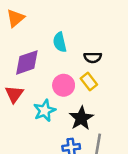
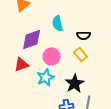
pink circle: (64, 85) -> (52, 56), moved
red triangle: (14, 94) -> (22, 64), turned 35

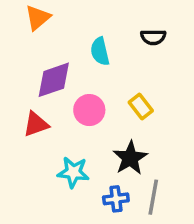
black semicircle: (84, 35) -> (153, 37), moved
cyan star: (46, 77) -> (73, 172), moved, turned 30

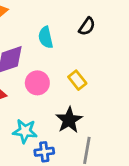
black semicircle: (153, 37) -> (87, 26), turned -54
blue cross: (116, 199) -> (44, 152), moved

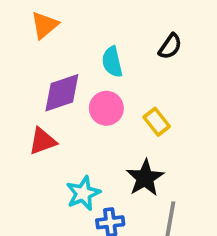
pink circle: (37, 83) -> (106, 108), moved
cyan star: (25, 131) -> (83, 193), turned -30

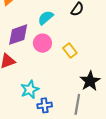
cyan semicircle: (112, 62) -> (46, 18), turned 63
black star: (145, 178) -> (90, 81), moved

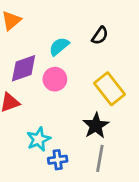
yellow rectangle: (70, 50) -> (110, 89), moved, size x1.6
black star: (90, 81) -> (96, 126), moved

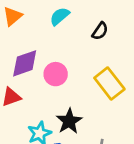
cyan semicircle: (59, 46) -> (60, 16), moved
black star: (96, 126) -> (69, 121), moved

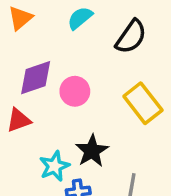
black semicircle: (100, 31) -> (131, 37), size x1.5

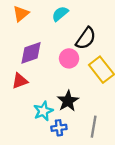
black semicircle: (131, 37) -> (86, 38), moved
pink circle: (75, 91) -> (69, 58), moved

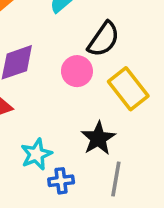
black star: (68, 101) -> (98, 138), moved

